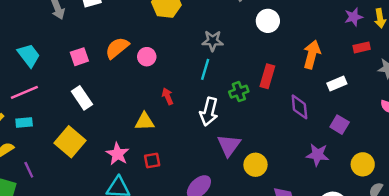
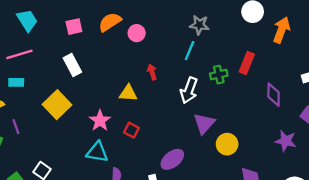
orange arrow: (312, 54) -> (282, 30), moved
red square: (152, 161) -> (131, 130), turned 32

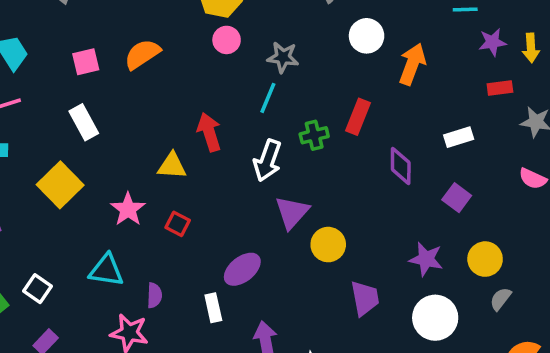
pink circle: (137, 33) -> (227, 40), moved
red arrow: (152, 72) -> (209, 132), size x1.5
purple star: (286, 141) -> (426, 259), moved
cyan triangle: (97, 152) -> (106, 270), moved

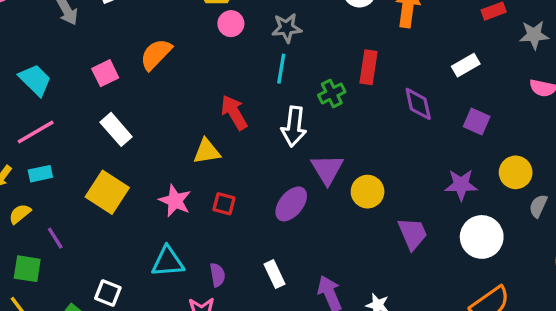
purple ellipse: (242, 269) -> (291, 204), moved

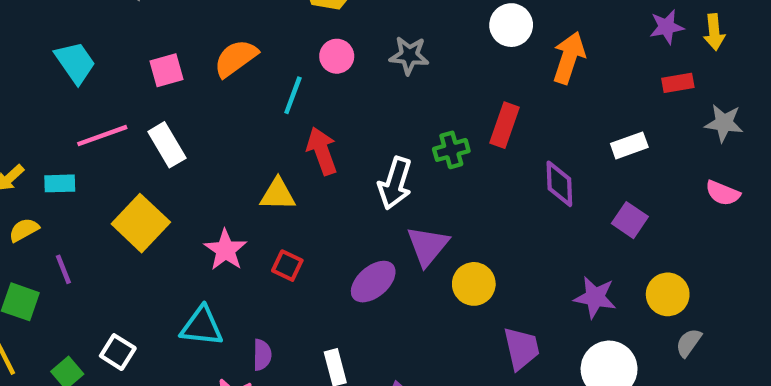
pink circle: (231, 24) -> (337, 56), moved
cyan line: (281, 69) -> (293, 95), moved
pink line: (36, 132) -> (102, 136), moved

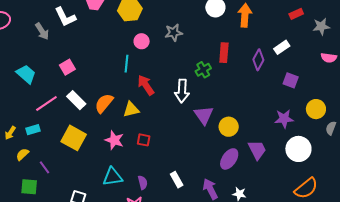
orange semicircle: (236, 58) -> (104, 103), moved
purple diamond: (559, 184) -> (258, 60), moved, turned 45
purple ellipse: (373, 282) -> (229, 159), moved

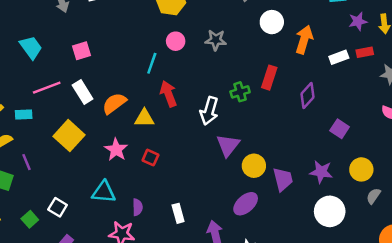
white rectangle: (282, 47) -> (339, 57), moved
purple trapezoid: (257, 150) -> (283, 179), moved

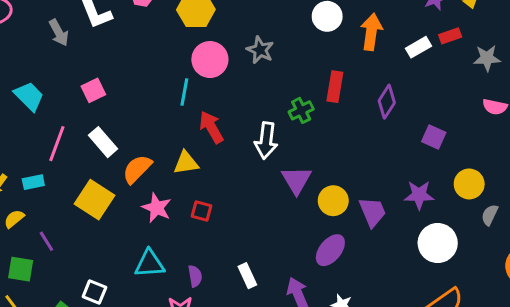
gray star: (216, 40) -> (260, 50), turned 30
pink circle: (176, 41) -> (210, 60), size x1.5
pink line: (47, 88) -> (57, 144), turned -40
orange semicircle: (114, 103) -> (137, 169), moved

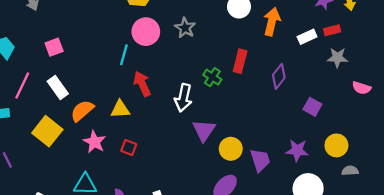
gray star: (487, 58) -> (337, 58), moved
green cross: (301, 110) -> (212, 77), turned -36
gray semicircle: (490, 215) -> (350, 171), turned 56

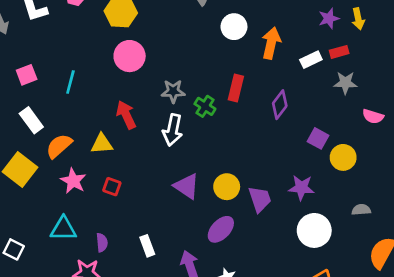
gray star: (185, 28) -> (173, 91), moved, turned -30
cyan line: (124, 55) -> (70, 82), moved
purple triangle: (204, 130) -> (187, 186), moved, turned -30
yellow circle: (336, 145) -> (343, 157), moved

